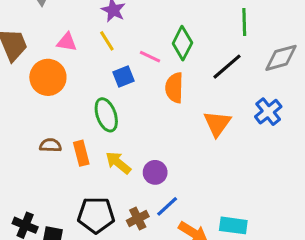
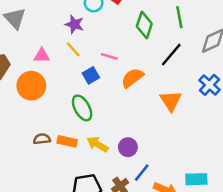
green diamond: (182, 43) -> (144, 25), moved
orange semicircle: (174, 88) -> (132, 78), turned 60
orange rectangle: (81, 153) -> (67, 141), turned -54

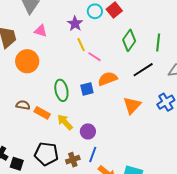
yellow line: (73, 49) -> (81, 45), moved
pink triangle: (42, 55) -> (41, 31), moved
blue square: (91, 75) -> (87, 89), moved
blue line: (142, 173) -> (93, 154), turned -35

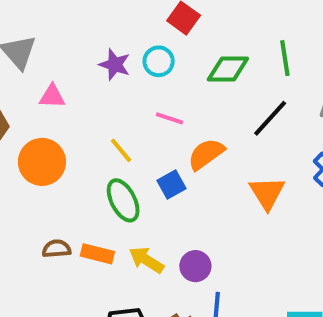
cyan circle: (95, 11) -> (159, 61), moved
green diamond: (129, 40) -> (228, 69), turned 70
yellow line: (81, 45) -> (121, 150), moved

